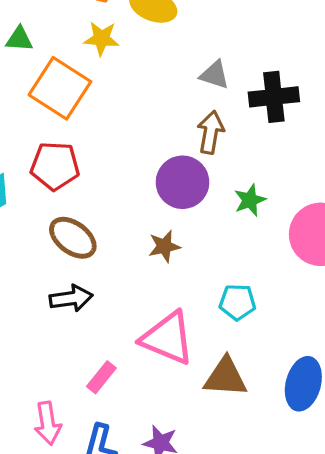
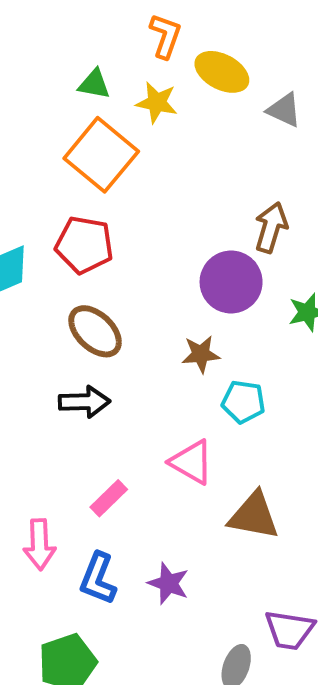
green triangle: (19, 39) -> (94, 84), moved
gray triangle: (214, 75) -> (284, 110), moved
cyan pentagon: (237, 302) -> (243, 402), moved
pink triangle: (168, 338) -> (192, 462), size x0.7

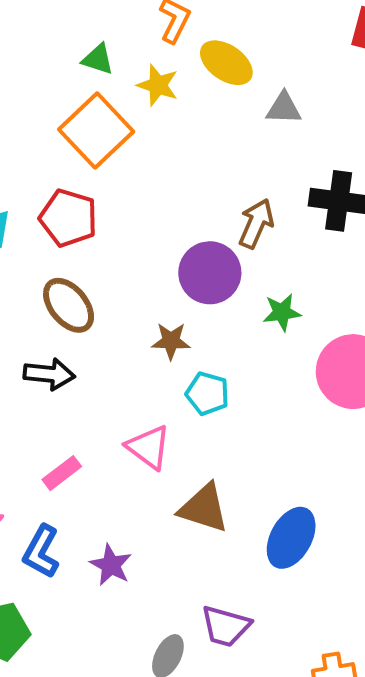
gray triangle: (284, 110) -> (284, 108), turned -30

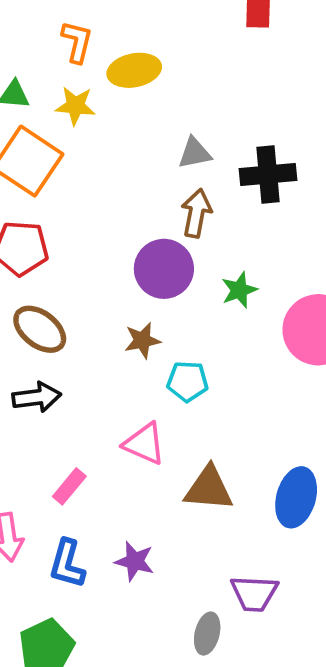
yellow ellipse: (226, 63) -> (134, 70), turned -33
gray triangle: (284, 108) -> (195, 153), moved

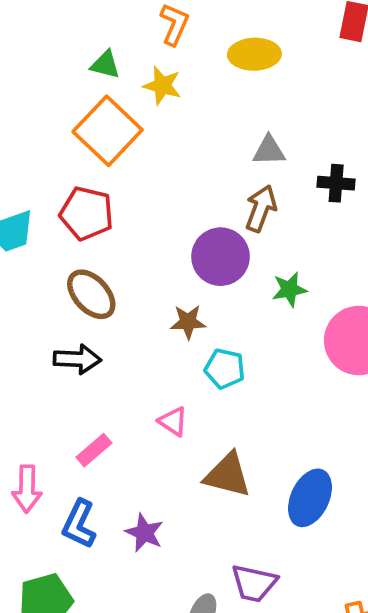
yellow ellipse: (134, 70) -> (254, 54), moved
black cross: (268, 175) -> (336, 183), size x0.7
pink triangle: (144, 444) -> (173, 421), size x0.7

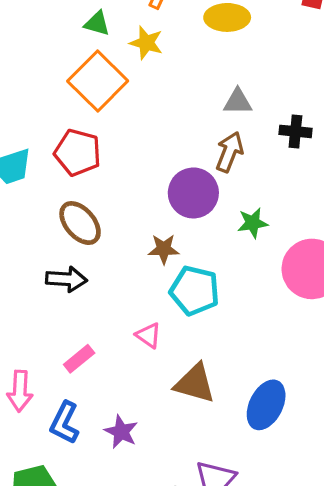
cyan pentagon: (225, 369) -> (195, 291), size x1.4

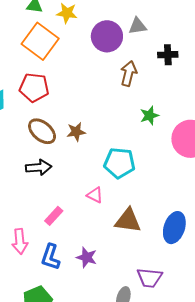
gray triangle: (238, 102) -> (138, 26), moved
purple circle: (193, 193) -> (107, 36), moved
brown star: (164, 249) -> (76, 132), moved

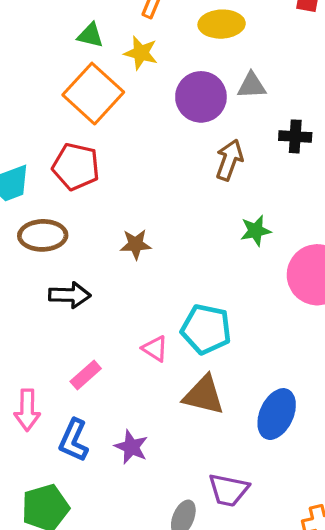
brown ellipse: (42, 131) -> (43, 235), moved, turned -48
cyan pentagon: (119, 163) -> (206, 329), moved

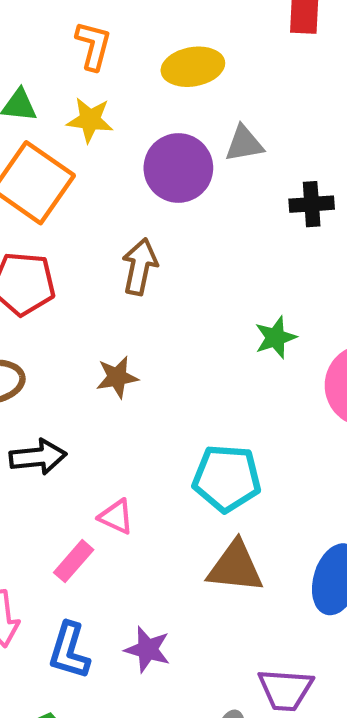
brown arrow: (229, 160) -> (140, 267), moved
pink triangle: (155, 349) -> (116, 517), moved

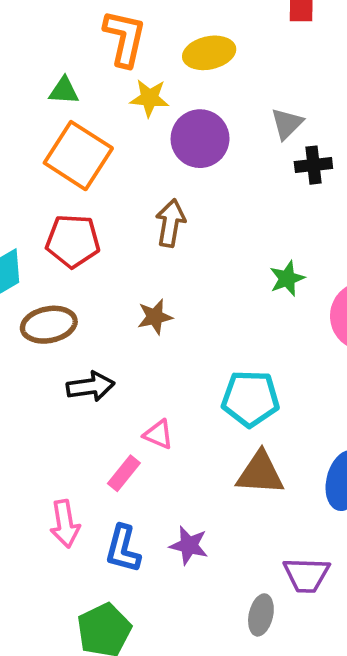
orange L-shape: (93, 46) -> (125, 38), size x1.4
yellow star: (90, 120) -> (150, 98), moved
gray triangle: (244, 144) -> (287, 124), moved, turned -33

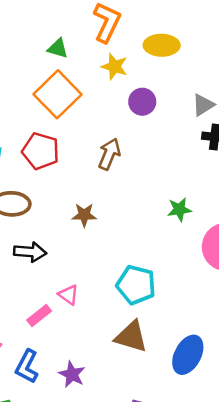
purple circle: (200, 139) -> (142, 102), size x0.7

